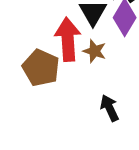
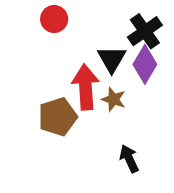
brown pentagon: (41, 68) -> (58, 117), turned 30

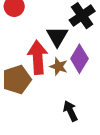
purple diamond: (145, 64) -> (79, 59), moved

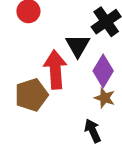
brown star: (59, 67) -> (105, 98), moved

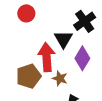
brown star: (105, 98) -> (60, 78), moved

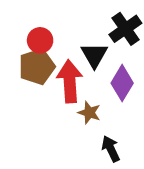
red circle: (26, 13) -> (40, 40), moved
brown pentagon: (29, 76) -> (37, 67), moved

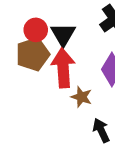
black triangle: (94, 55) -> (63, 34), moved

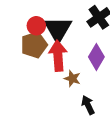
black triangle: (63, 34) -> (58, 29), size x1.4

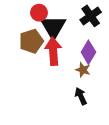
red circle: (36, 26) -> (39, 13), moved
brown star: (72, 79) -> (83, 70), moved

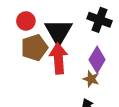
red circle: (39, 13) -> (26, 21), moved
black cross: (91, 16) -> (100, 20), turned -35

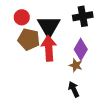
black cross: (100, 20) -> (83, 16), turned -30
brown pentagon: (34, 48) -> (29, 39), turned 30

